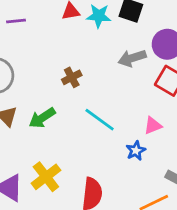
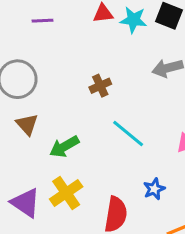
green arrow: (42, 118) -> (64, 147), moved
blue star: (136, 151) -> (154, 189), moved

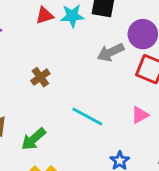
brown cross: (100, 86) -> (40, 77), moved

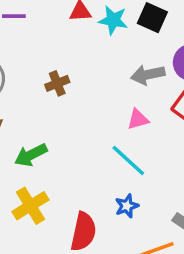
pink triangle: (140, 115) -> (138, 119), moved
cyan line: (87, 117) -> (128, 160), moved

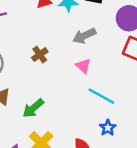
gray arrow: (148, 75) -> (84, 36), moved
pink triangle: (138, 119) -> (83, 66), moved, turned -49

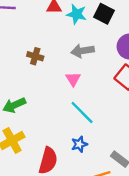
brown cross: (40, 55) -> (35, 56), turned 35

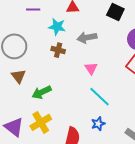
cyan star: (77, 14) -> (57, 27), moved
gray arrow: (83, 51) -> (87, 38), moved

